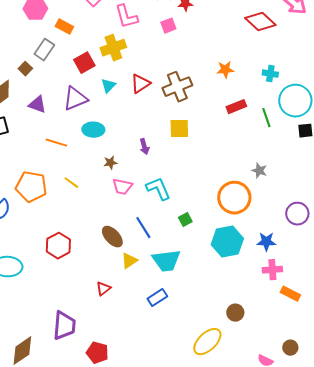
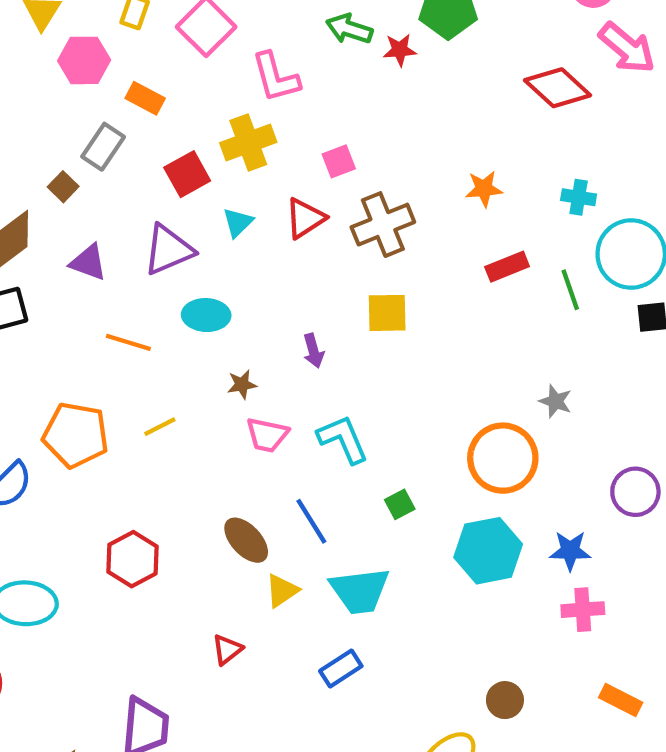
pink square: (168, 26) -> (339, 161), moved
yellow line: (71, 183) -> (160, 427), turned -63
orange rectangle: (290, 294) -> (621, 700), moved

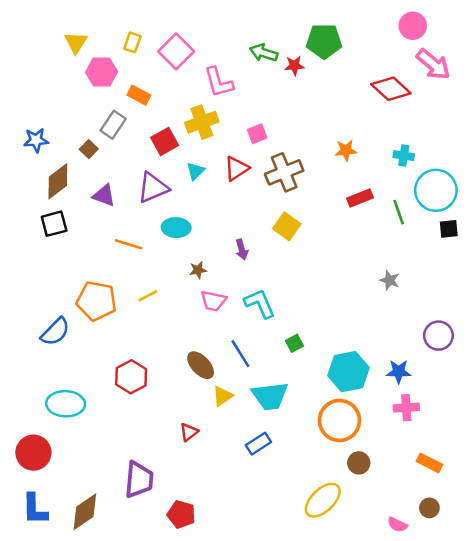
yellow square: (387, 313) -> (287, 226), turned 36
orange circle: (503, 458) -> (339, 420), moved

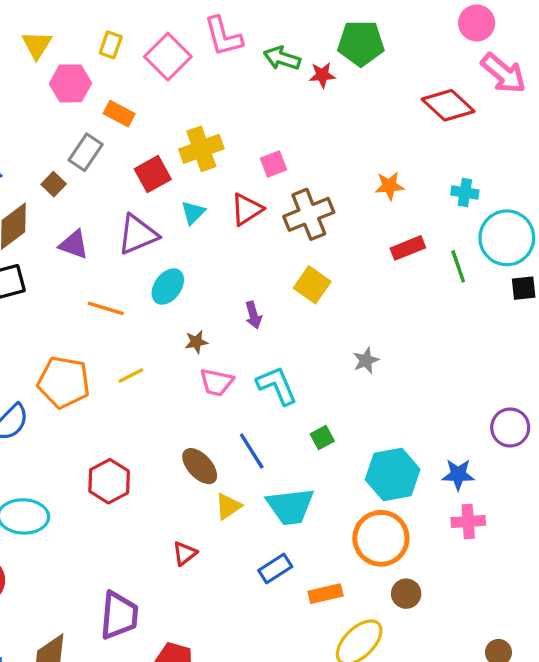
pink L-shape: (219, 82) -> (223, 36), moved
cyan ellipse: (176, 228) -> (168, 287), turned -56
gray star: (390, 280) -> (366, 360), moved, turned 30
orange rectangle: (429, 463) -> (326, 594), moved, turned -40

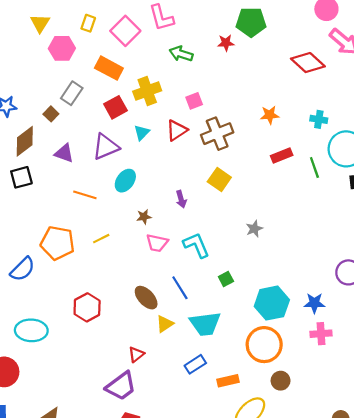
green arrow: (282, 58) -> (181, 54), moved
orange rectangle: (119, 114) -> (109, 68), moved, size x1.4
purple trapezoid: (119, 615) -> (121, 386), moved, turned 48

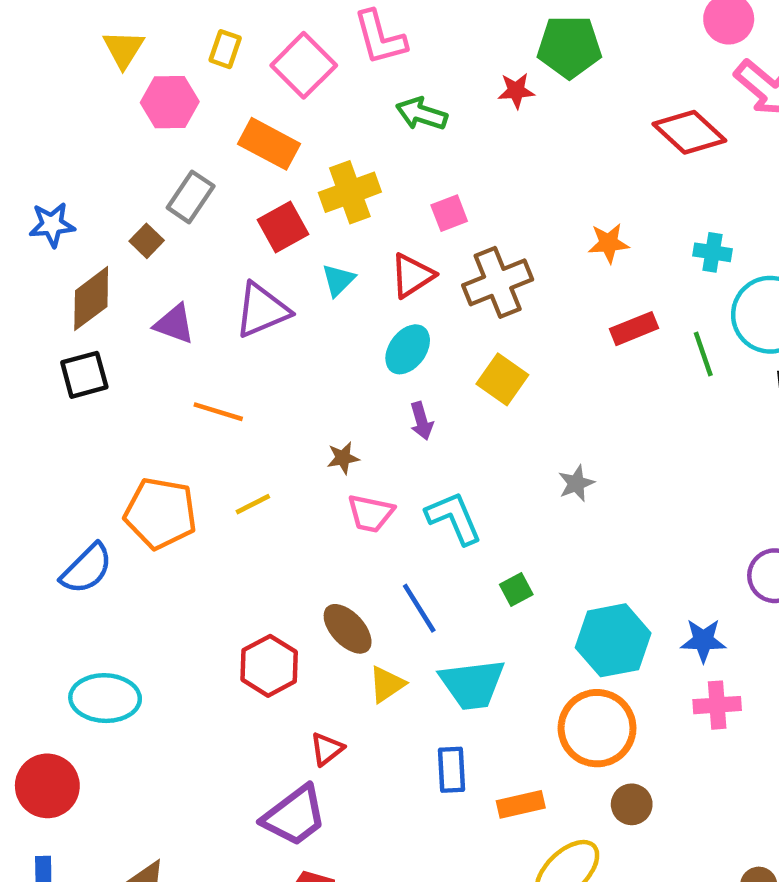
cyan ellipse: (125, 181) -> (408, 349), moved
red hexagon: (87, 307) -> (269, 666), moved
blue rectangle: (195, 364) -> (452, 770), turned -60

